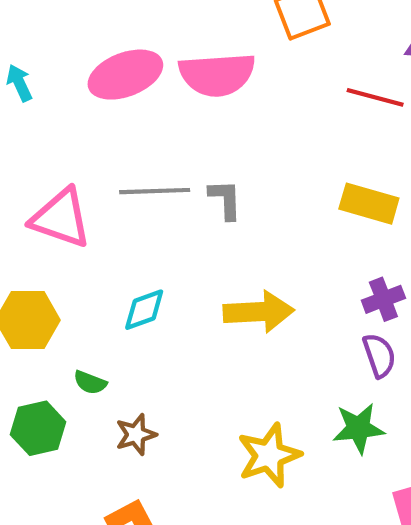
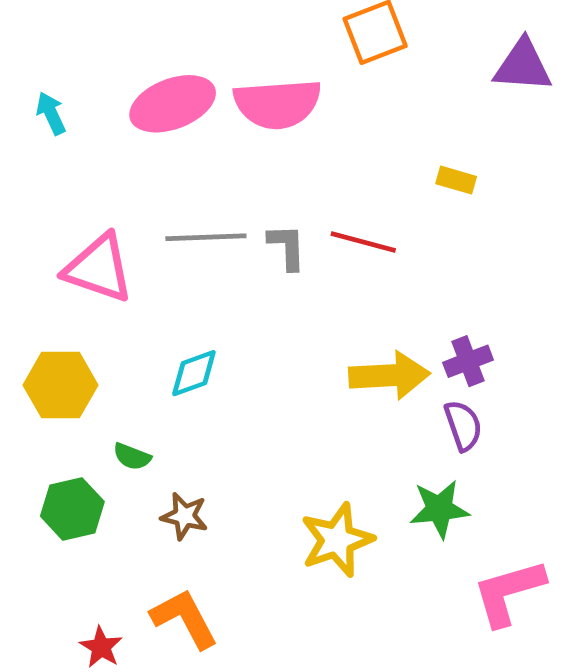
red line: (375, 97) -> (363, 242), moved
yellow rectangle: (369, 204) -> (456, 180), moved, size x0.6
yellow arrow: (259, 312) -> (389, 375), moved
brown star: (136, 435) -> (184, 516), turned 30

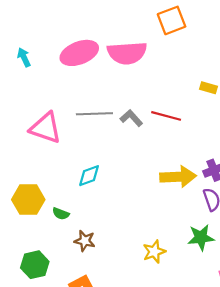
gray L-shape: (287, 247) -> (131, 118), turned -40
yellow hexagon: (61, 385) -> (28, 200), moved
green hexagon: (72, 509) -> (35, 265), moved
yellow star: (337, 540) -> (154, 252), size x0.7

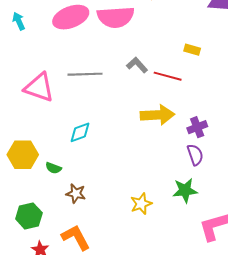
red line: (166, 116) -> (168, 76), moved
gray L-shape: (131, 118) -> (137, 65), moved
yellow arrow: (178, 177) -> (157, 115), moved

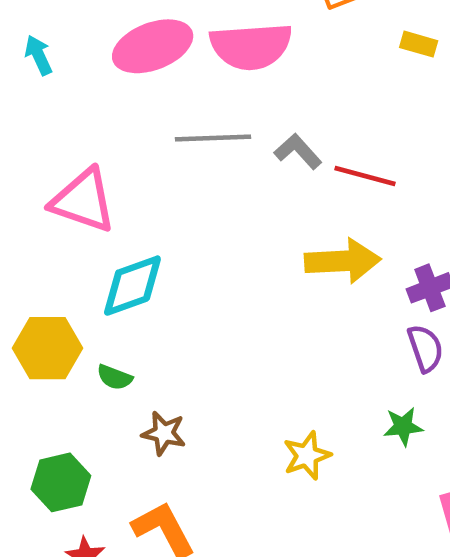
yellow rectangle: (192, 50) -> (419, 44), moved
gray line: (85, 74) -> (213, 138), moved
cyan diamond: (80, 132) -> (132, 286), moved, size x1.4
green star: (185, 190) -> (403, 426), size x0.7

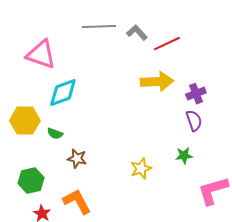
red line: (365, 176) -> (167, 44), turned -40

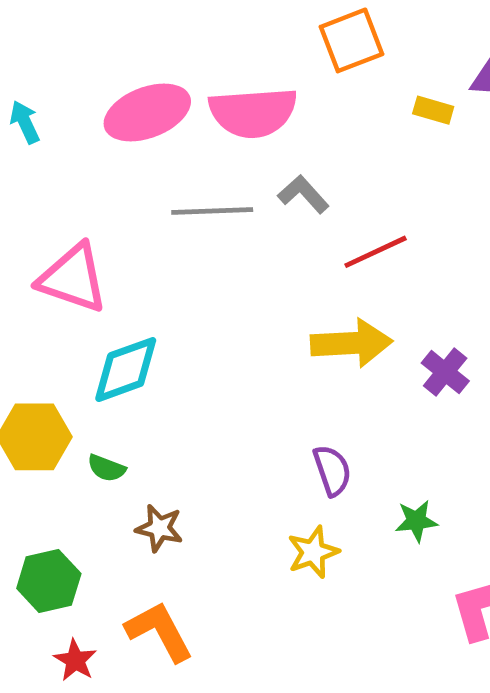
gray L-shape: (137, 33) -> (303, 194), moved
purple cross: (196, 94) -> (445, 372), turned -30
purple semicircle: (194, 121) -> (332, 470), moved

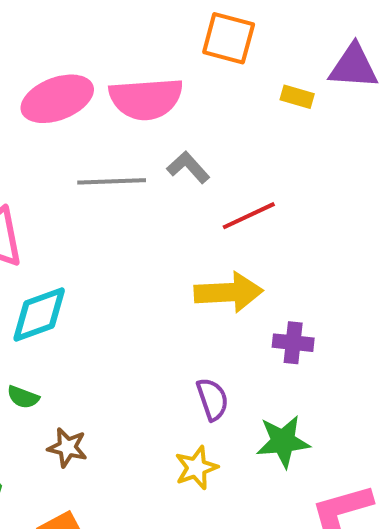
orange square: (351, 40) -> (229, 38), turned 36
purple cross: (445, 372) -> (293, 343), moved, turned -33
green star: (416, 521) -> (283, 441), size x1.5

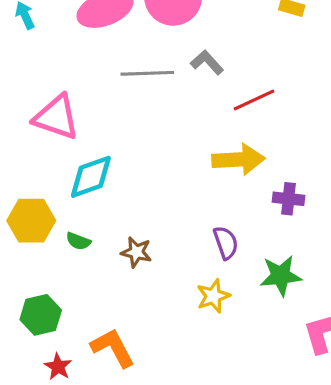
brown star: (67, 448) -> (136, 252), moved

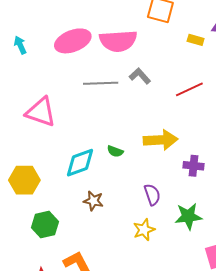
red line: (254, 100) -> (189, 89), moved
cyan diamond: (91, 177) -> (80, 163), moved
green semicircle: (78, 241) -> (115, 151), moved
green hexagon: (41, 315) -> (45, 225), moved

